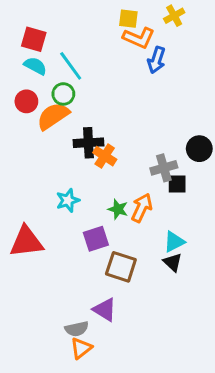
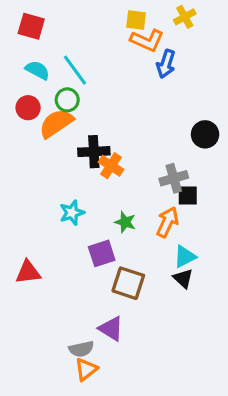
red square: (34, 39) -> (31, 26), moved
black circle: (199, 149) -> (205, 134), moved
orange arrow: (142, 208) -> (167, 222), moved
red triangle: (26, 242) -> (28, 272), moved, size x0.7

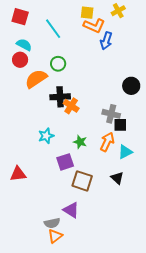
cyan line: (75, 70) -> (53, 29), moved
green circle: (67, 100) -> (58, 64), moved
red circle: (28, 108) -> (20, 60), moved
gray cross: (174, 178) -> (111, 114), turned 30
cyan triangle: (185, 257) -> (125, 152), moved

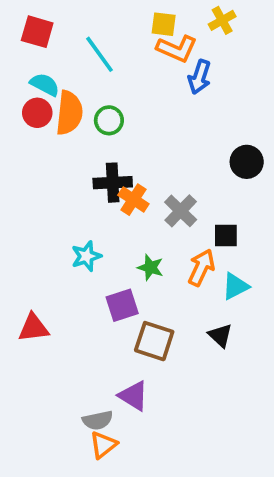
orange semicircle: (36, 79) -> (69, 113), moved, turned 130
gray cross: (111, 114) -> (181, 211), moved, turned 30

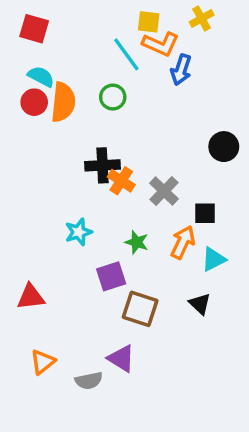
cyan line: (99, 54) -> (126, 54), moved
green circle: (109, 120) -> (113, 97), moved
orange triangle: (103, 445) -> (43, 362), moved

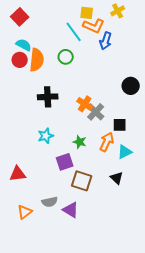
red square: (34, 29) -> (20, 17), turned 30
black cross: (102, 165) -> (48, 97), moved
orange cross: (121, 181) -> (85, 104), moved
gray semicircle: (89, 381) -> (50, 202), moved

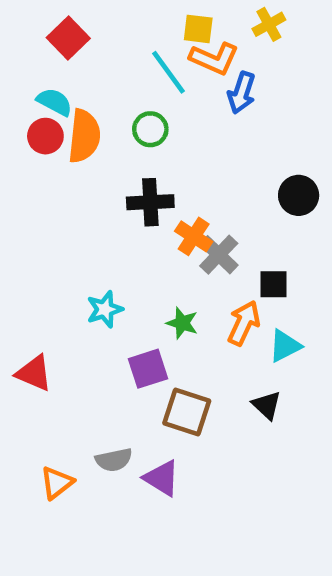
red square: (20, 17) -> (68, 38), moved
black cross: (48, 97) -> (150, 202), moved
red triangle: (18, 174) -> (34, 373), moved, turned 30

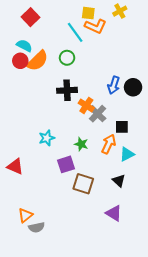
blue arrow: (242, 93) -> (114, 85), moved
orange semicircle: (84, 136) -> (38, 61), turned 40
gray semicircle: (114, 460) -> (37, 227), moved
purple triangle: (162, 478) -> (114, 213), moved

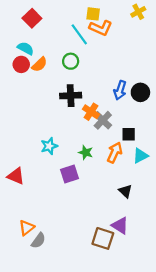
yellow cross: (120, 11) -> (138, 12), moved
orange semicircle: (38, 61) -> (39, 64), size x0.7
cyan triangle: (127, 154) -> (140, 156), moved
brown square: (83, 184) -> (103, 238), moved
gray semicircle: (37, 227) -> (38, 241), turned -42

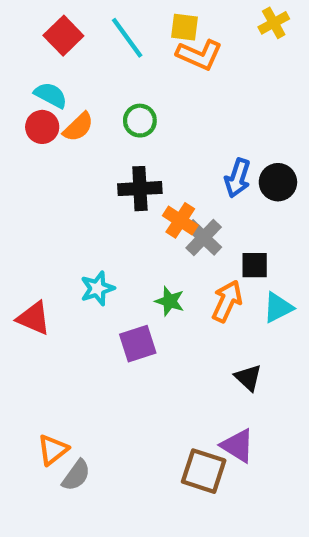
cyan line: (79, 34) -> (127, 38), moved
red triangle: (16, 176) -> (34, 318), moved

